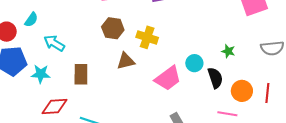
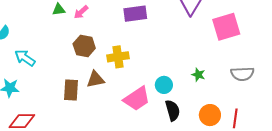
yellow cross: (147, 37) -> (118, 57), turned -30
brown rectangle: (81, 74) -> (71, 90), moved
black semicircle: (215, 78) -> (173, 110), moved

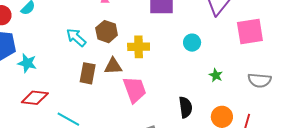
cyan arrow: (25, 58) -> (76, 37), moved
cyan circle: (164, 85) -> (192, 43), moved
pink trapezoid: (137, 99) -> (135, 90), moved, turned -84

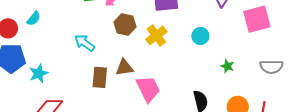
brown hexagon: (107, 32) -> (125, 25), moved
yellow cross: (139, 47) -> (156, 35), moved, turned -30
cyan star: (27, 63) -> (39, 73), turned -30

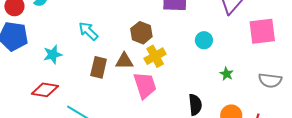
brown hexagon: (125, 25) -> (141, 33), moved
yellow cross: (156, 35) -> (155, 56), moved
cyan star: (39, 73) -> (53, 54), moved

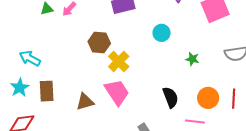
cyan arrow: (88, 31) -> (30, 58), moved
brown triangle: (124, 61) -> (85, 102), moved
brown rectangle: (99, 67) -> (47, 91), moved

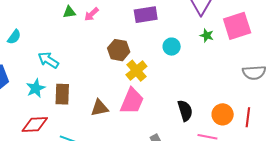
cyan circle: (162, 33) -> (172, 47), moved
green star: (192, 59) -> (207, 35), moved
pink trapezoid: (117, 92) -> (132, 101), turned 52

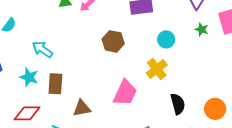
yellow cross: (136, 71) -> (157, 69), moved
cyan star: (36, 88) -> (29, 77), turned -30
brown triangle: (100, 108) -> (82, 108), moved

